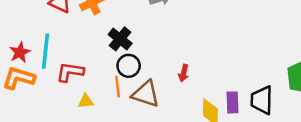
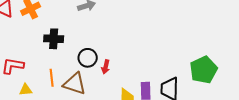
black cross: (120, 39) -> (54, 39), turned -36
black circle: (129, 66) -> (88, 58), moved

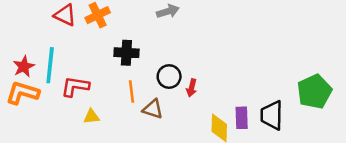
orange line: (52, 78) -> (131, 92), moved
brown triangle: (75, 84) -> (153, 109), size x0.7

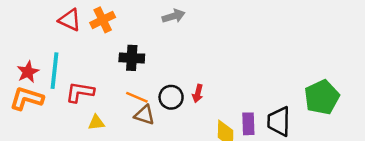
black circle: (169, 76) -> (171, 97), moved
orange line: (131, 92) -> (137, 97), turned -60
brown triangle: (153, 109) -> (144, 115), moved

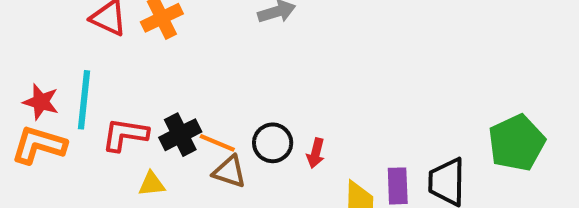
black cross: (132, 58) -> (180, 135), moved, turned -30
red star: (28, 72) -> (41, 102), turned -30
red arrow: (198, 93) -> (316, 153), moved

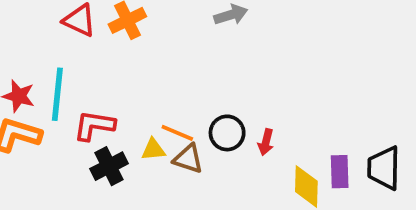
black cross: (180, 135) -> (109, 166), moved
yellow triangle: (152, 184) -> (153, 150), moved

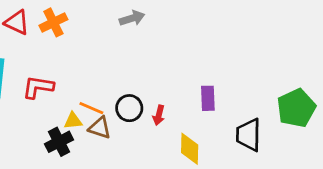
red L-shape: (94, 126) -> (38, 87), moved
black cross: (109, 166) -> (59, 142), moved
purple rectangle: (340, 172) -> (208, 98), moved

